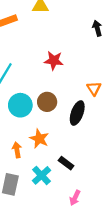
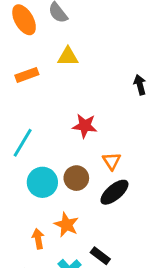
orange triangle: (94, 88) -> (112, 161), moved
black ellipse: (77, 113) -> (114, 192), turned 30

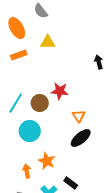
orange ellipse: (24, 20) -> (17, 28), moved
brown circle: (76, 178) -> (40, 103), moved

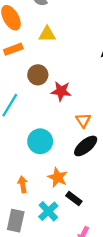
brown circle: (40, 103) -> (38, 75), moved
cyan circle: (30, 131) -> (40, 141), moved
orange star: (47, 161) -> (58, 177), moved

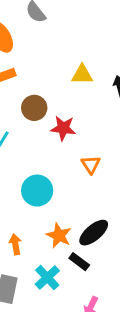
yellow triangle: (47, 34) -> (82, 75), moved
black ellipse: (86, 146) -> (94, 233), moved

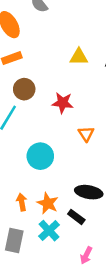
brown circle: (34, 108) -> (24, 89), moved
black ellipse: (94, 233) -> (89, 192), turned 50
orange star: (59, 235) -> (48, 203), moved

